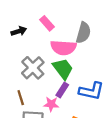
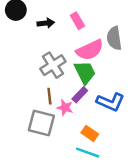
gray semicircle: (83, 33) -> (114, 38), turned 145
pink semicircle: (63, 48) -> (90, 50), turned -40
brown line: (21, 98) -> (49, 96), moved

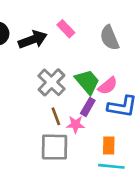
black arrow: (46, 23) -> (33, 40), size x1.5
pink semicircle: (90, 50) -> (108, 86), moved, size x0.7
orange rectangle: (90, 133) -> (109, 145), turned 70

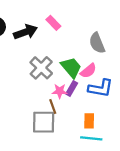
gray semicircle: (110, 38) -> (97, 43), moved
brown line: (56, 116) -> (53, 107), moved
pink star: (75, 124) -> (60, 91), moved

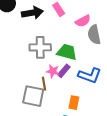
green trapezoid: (71, 67) -> (67, 52), turned -45
gray cross: (41, 68) -> (40, 47), turned 35
pink semicircle: (88, 71) -> (83, 21), moved

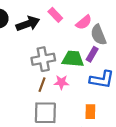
purple rectangle: (64, 71) -> (92, 54), moved
brown line: (44, 84) -> (42, 85), moved, turned 40

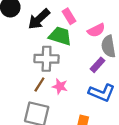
black arrow: (28, 24) -> (39, 19), turned 145
green trapezoid: (73, 59) -> (60, 36), moved

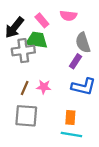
pink semicircle: (96, 30) -> (68, 16), moved, turned 42
gray cross: (47, 59) -> (23, 51), moved

